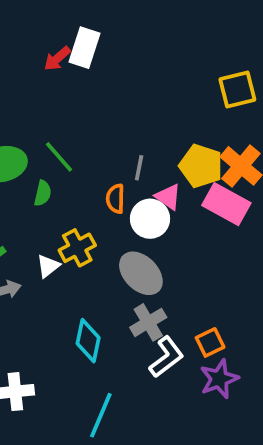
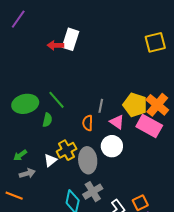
red arrow: (57, 59) -> (55, 45), turned 42
yellow square: (237, 90) -> (155, 42), moved
white circle: (150, 219) -> (112, 146), moved
gray ellipse: (141, 273) -> (88, 160), moved, turned 40
gray cross: (148, 322) -> (93, 192), moved

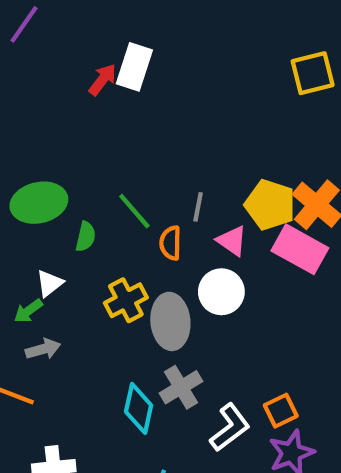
red arrow: (55, 45) -> (103, 80), turned 126
green line: (56, 100) -> (134, 211), moved
white triangle: (50, 160) -> (49, 283), moved

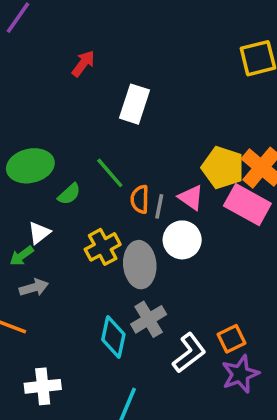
white rectangle: (134, 67) -> (134, 104), moved
gray line: (198, 207) -> (159, 206), moved
green semicircle: (86, 237) -> (69, 194), turned 35

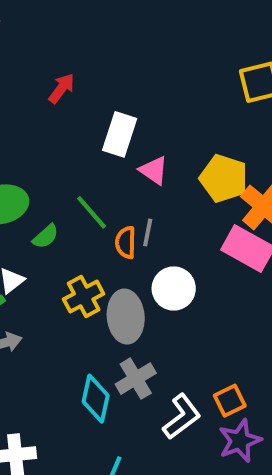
yellow pentagon: (223, 168) -> (224, 178), moved
pink triangle: (191, 198) -> (154, 170), moved
gray line: (159, 206) -> (148, 232), moved

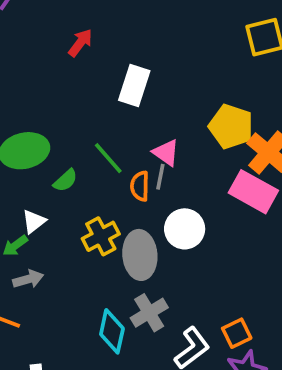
pink triangle: (154, 170) -> (166, 153), moved

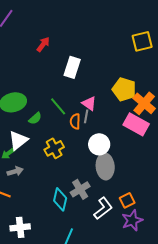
white triangle: (34, 221) -> (18, 140), size x1.5
gray ellipse: (140, 255) -> (105, 166), moved

